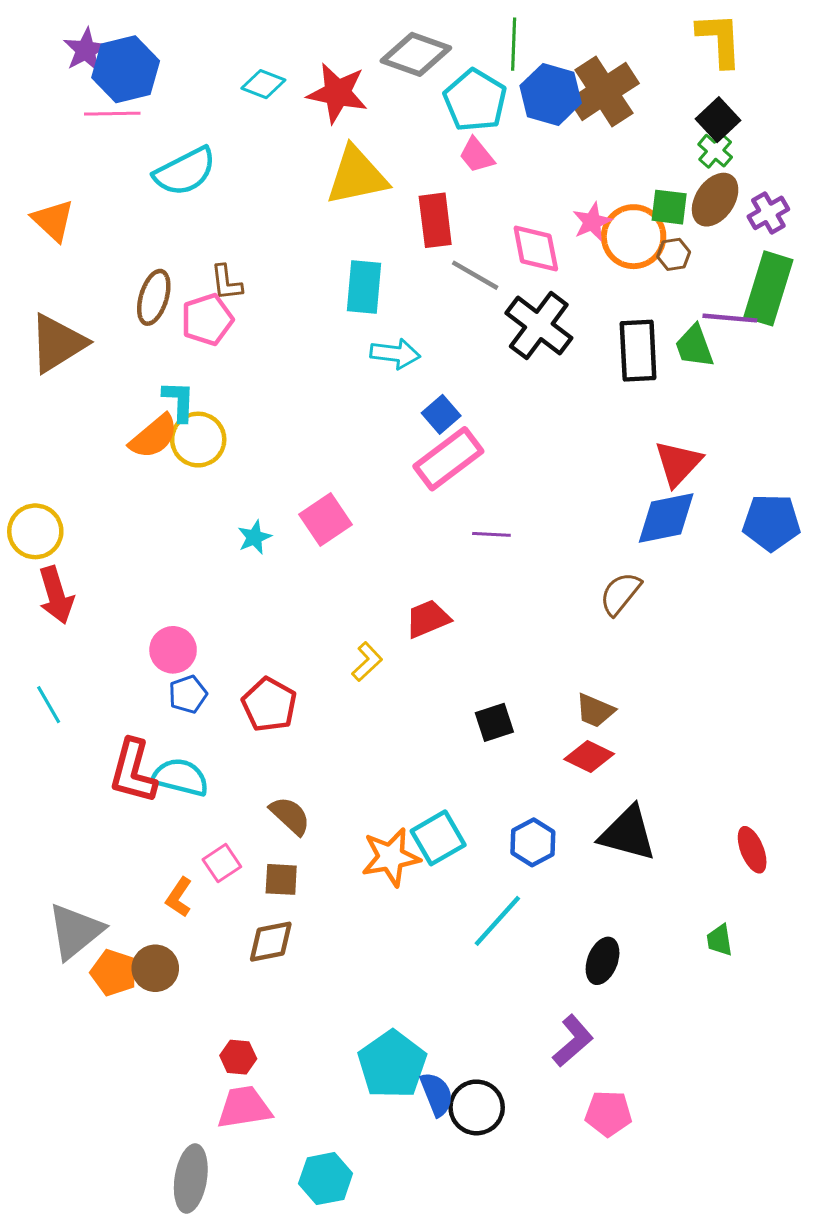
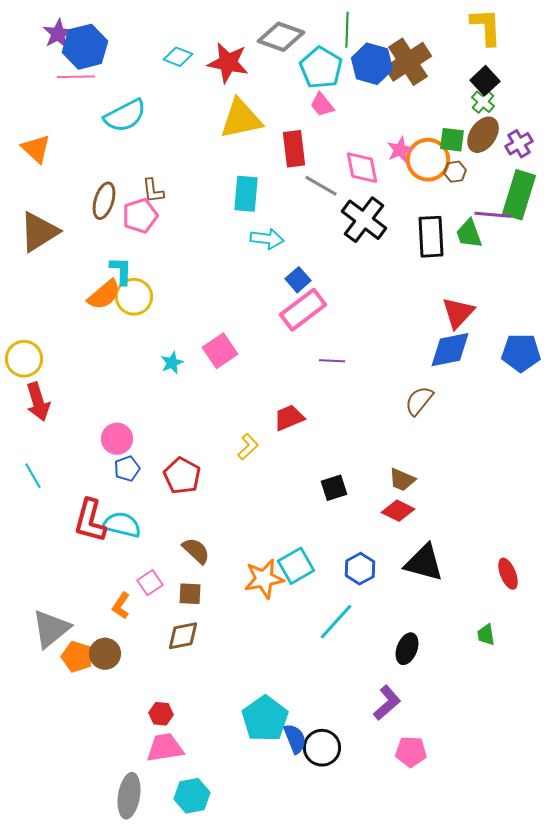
cyan hexagon: (326, 1179) -> (192, 796), moved

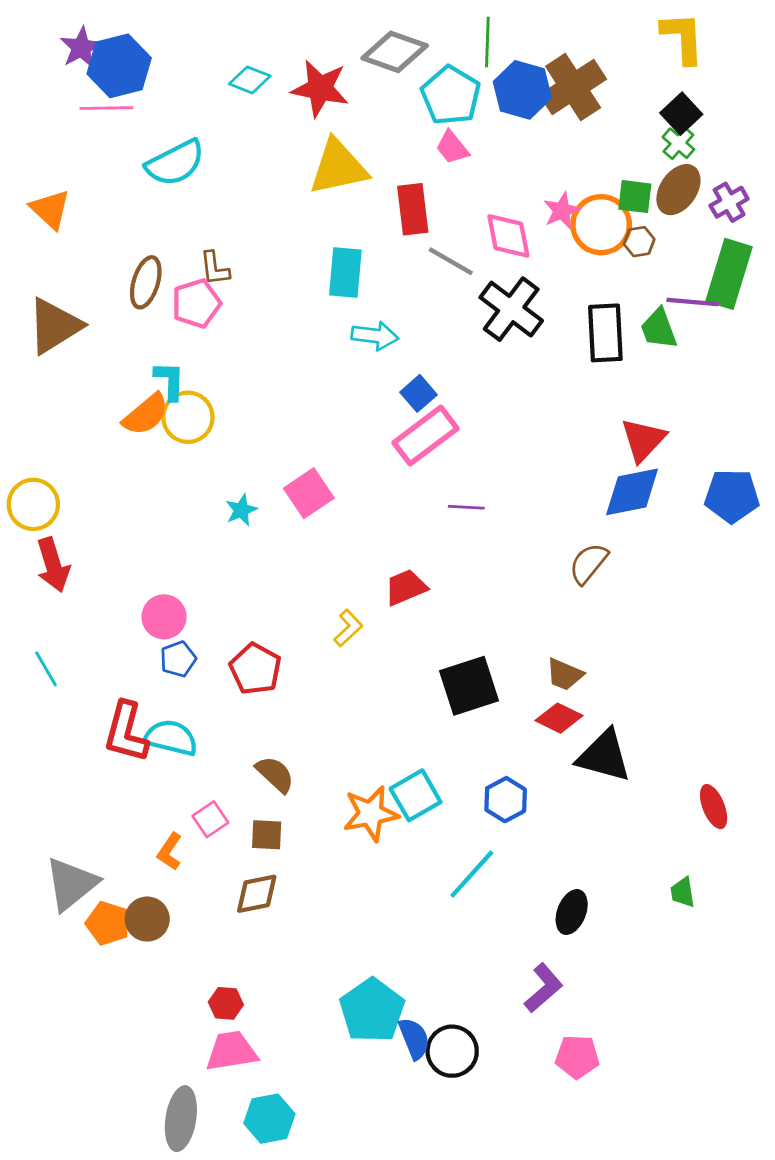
black square: (334, 488) -> (469, 686), size x1.6
black triangle: (424, 563) -> (604, 756), moved

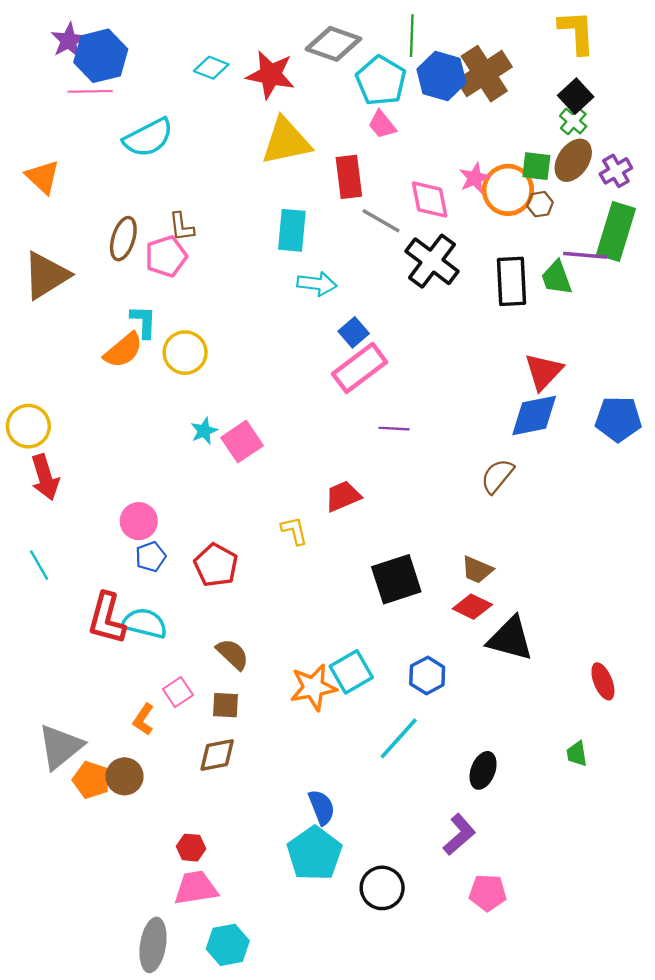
yellow circle: (188, 417) -> (185, 353), moved
pink square: (309, 493) -> (242, 442), moved
yellow L-shape: (348, 628) -> (294, 531), turned -60
blue semicircle: (414, 1039) -> (322, 807), moved

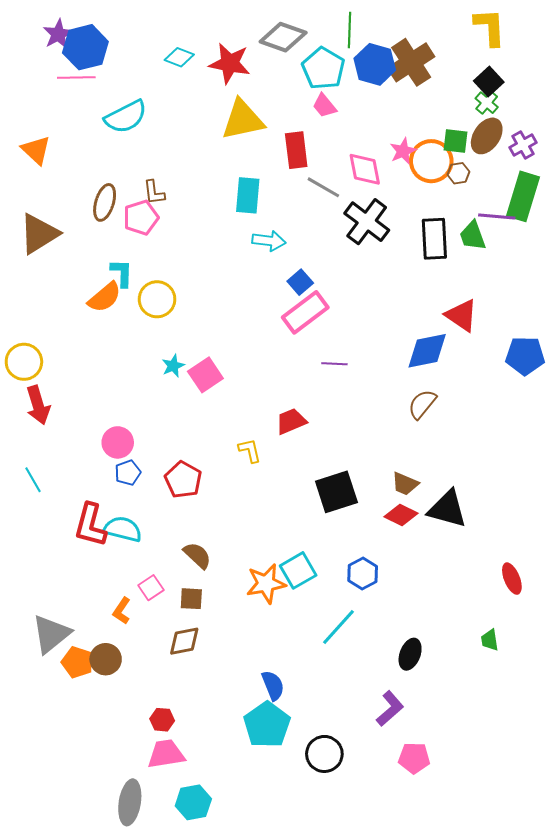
red triangle: (544, 372) -> (461, 315), turned -39
blue diamond: (534, 415) -> (427, 351), moved
black triangle: (510, 639) -> (447, 509), moved

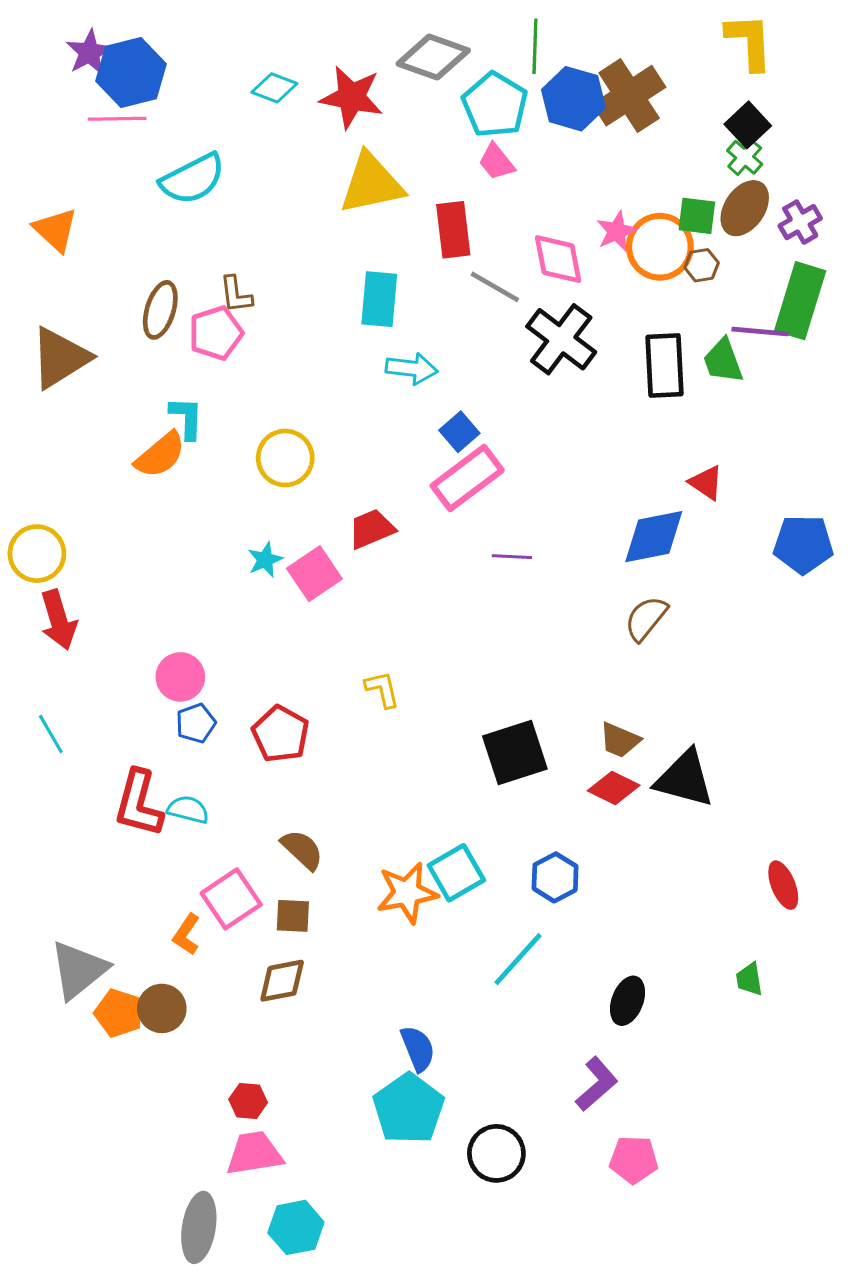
yellow circle: (157, 299) -> (285, 458), moved
red triangle: (461, 315) -> (706, 483), size x0.7
red trapezoid: (291, 421) -> (372, 529), moved
cyan semicircle: (123, 529) -> (188, 810), size x0.7
pink square: (151, 588) -> (231, 899), size x1.5

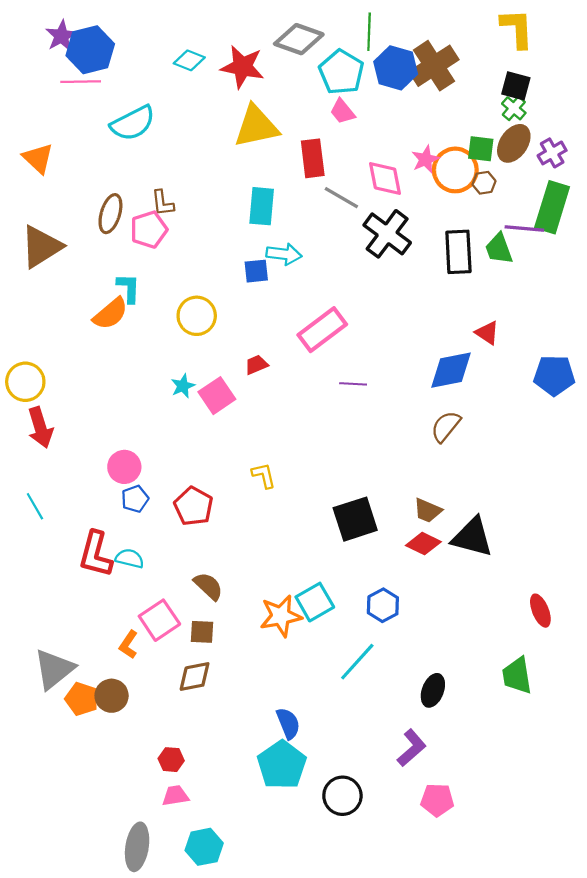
black square: (748, 125) -> (516, 86), turned -32
blue square: (459, 432) -> (256, 271), moved, turned 35
red trapezoid: (372, 529) -> (256, 365), size x0.7
green trapezoid: (749, 979) -> (517, 675), size x1.6
pink trapezoid: (254, 1153) -> (175, 796), size x0.7

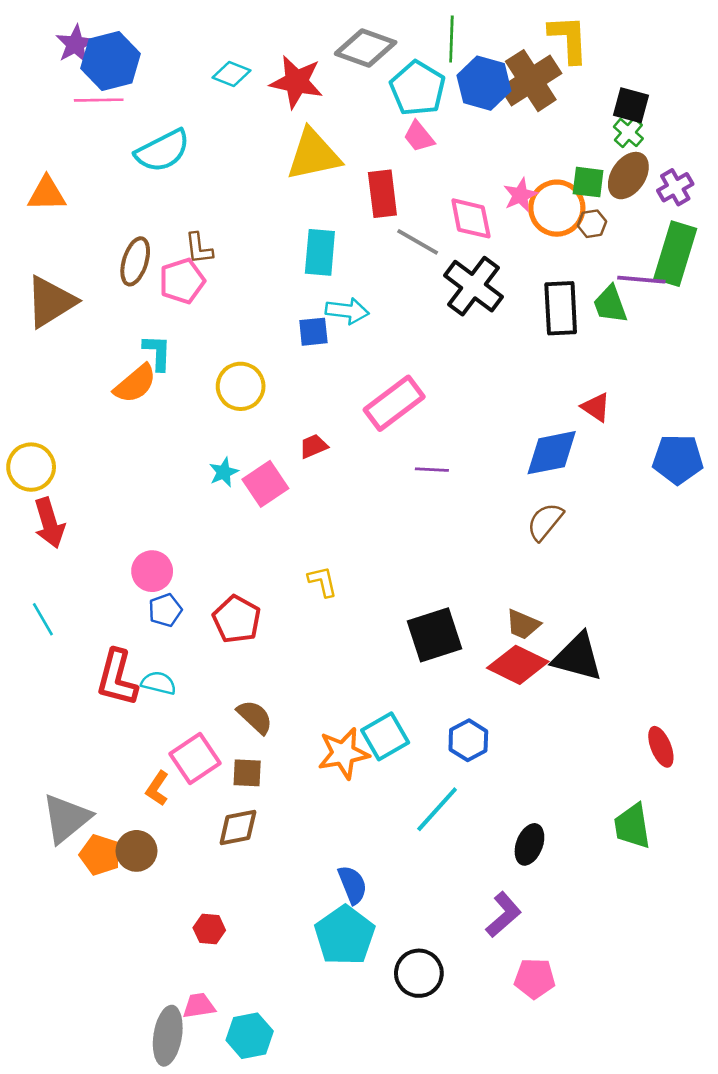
yellow L-shape: (517, 28) -> (569, 39), moved
orange triangle: (38, 158) -> (47, 194), turned -44
red diamond: (423, 544) -> (518, 665), size x1.4
pink trapezoid: (175, 796) -> (199, 1006), moved

